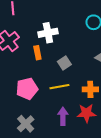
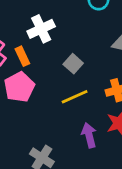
orange rectangle: (37, 53) -> (22, 56), moved
pink pentagon: (27, 89) -> (19, 87), moved

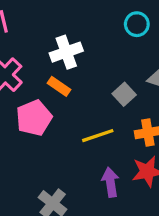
orange rectangle: (22, 56) -> (59, 86), moved, turned -36
gray square: (73, 64) -> (124, 94), moved

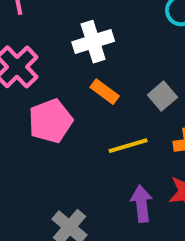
orange rectangle: (59, 86) -> (105, 92), moved

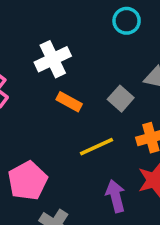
pink pentagon: (50, 121) -> (28, 181), moved

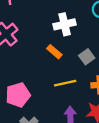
white cross: (53, 59) -> (65, 24), moved

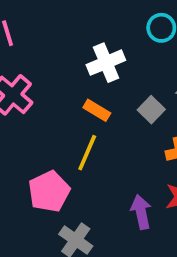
yellow line: (65, 83) -> (87, 153), moved, turned -45

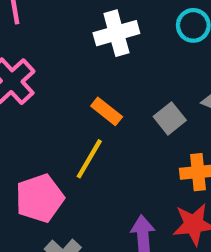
white cross: (106, 63) -> (116, 33), moved

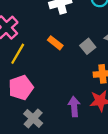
yellow line: (89, 159) -> (18, 54), moved

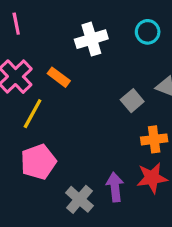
orange rectangle: (55, 43) -> (59, 77), moved
gray cross: (33, 118) -> (79, 199), moved

